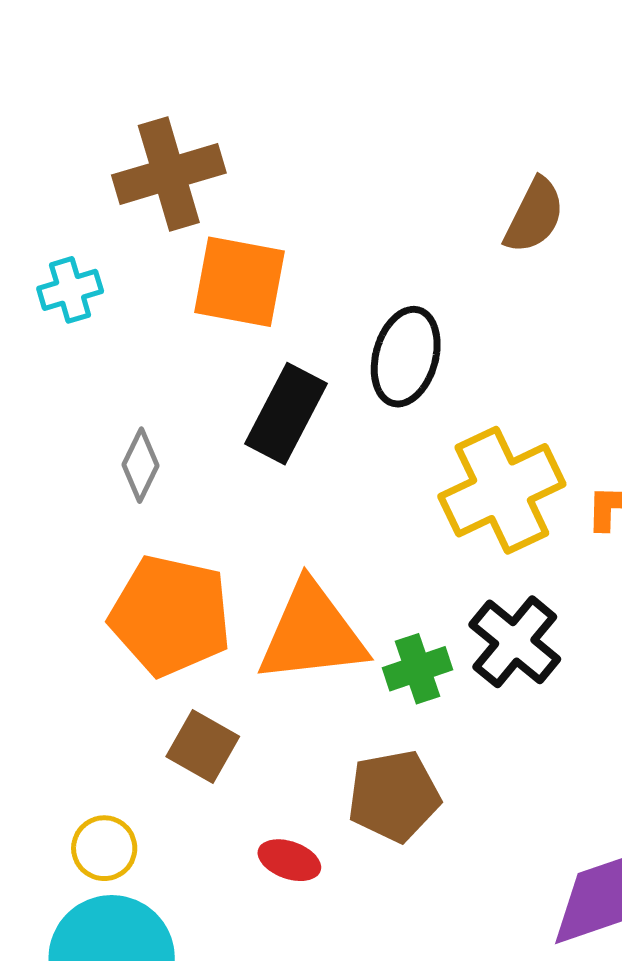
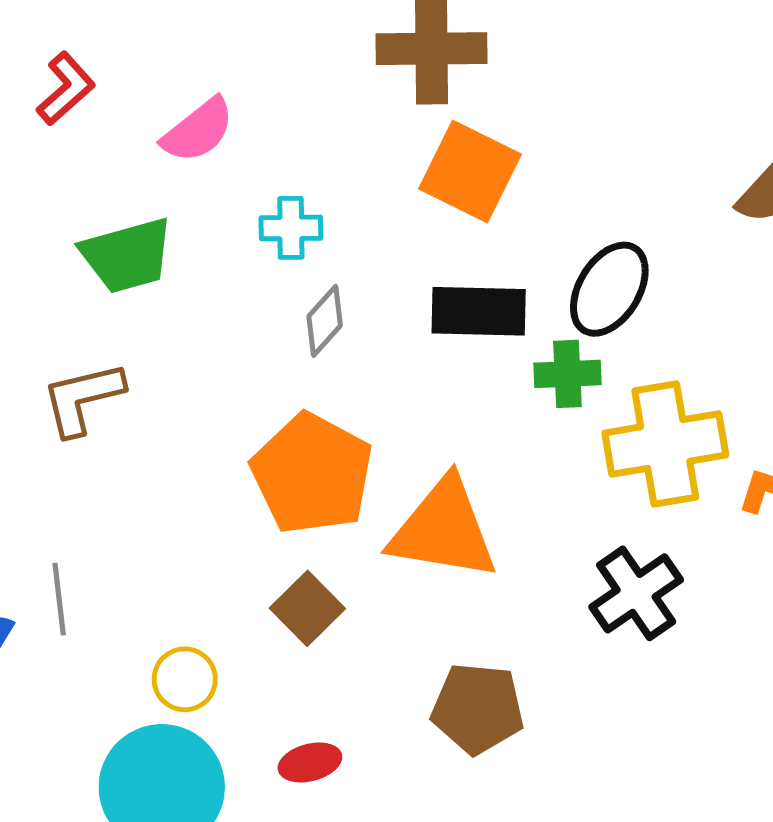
cyan cross: (70, 290) -> (291, 228), moved
black rectangle: (286, 414) -> (479, 311), turned 48
green cross: (417, 669) -> (567, 374), moved
red ellipse: (289, 860) -> (310, 762), moved, turned -50

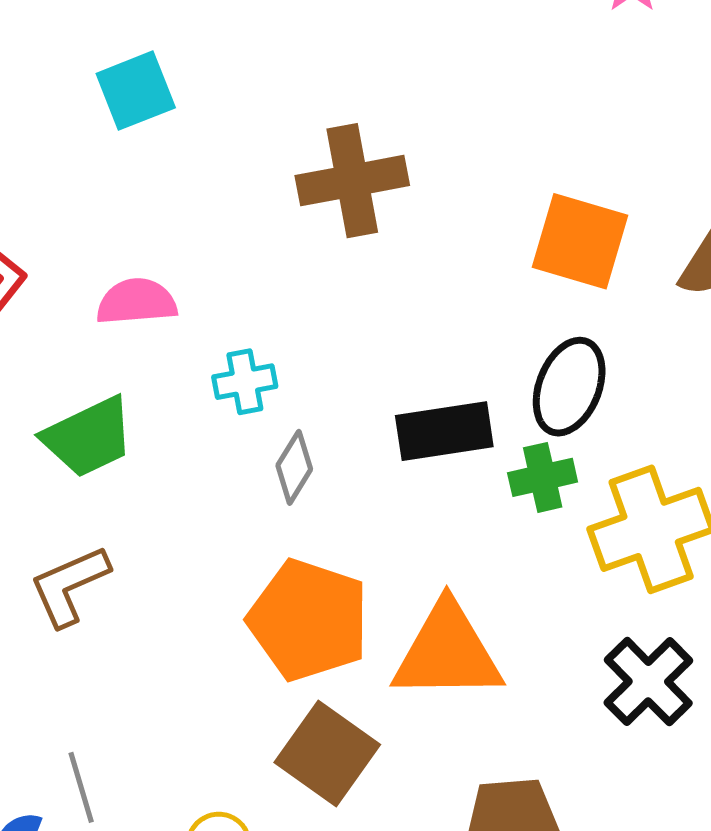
pink semicircle: (198, 130) -> (137, 302), turned -136
orange square: (470, 172) -> (580, 241), moved
brown square: (307, 608) -> (327, 754), size x1.4

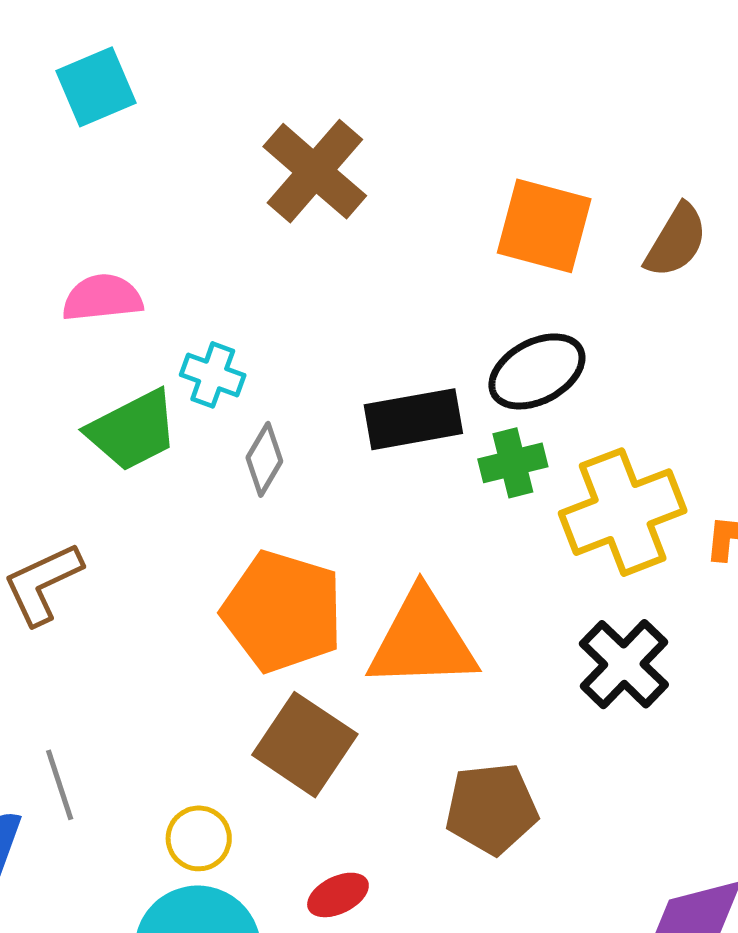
brown cross: (352, 181) -> (315, 171), turned -37
cyan cross: (245, 382) -> (213, 375), turned 32
black ellipse: (569, 387) -> (537, 371), turned 42
green trapezoid: (88, 437) -> (133, 430), moved

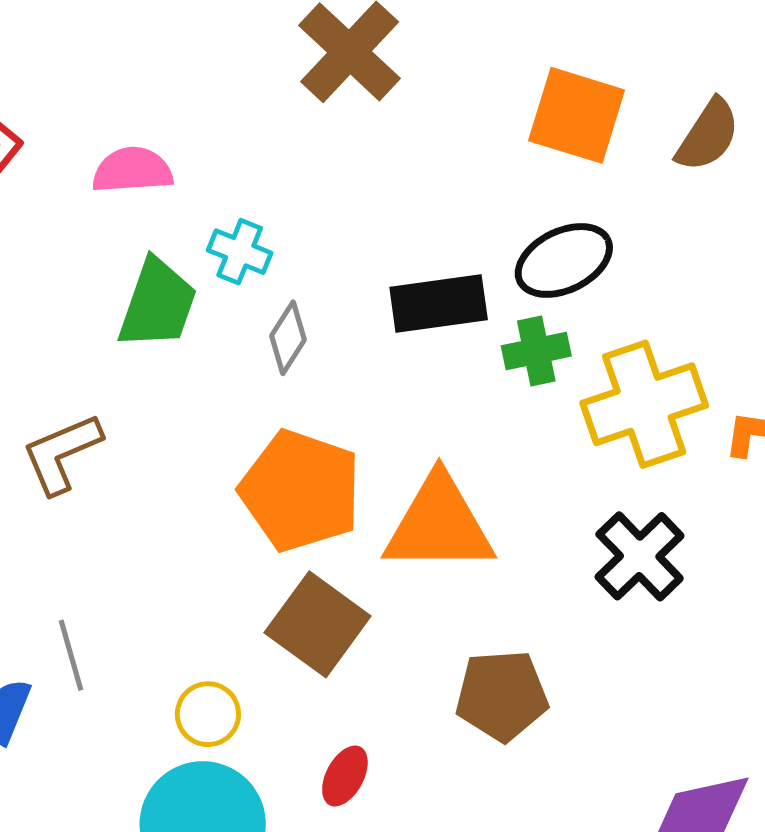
green trapezoid: (133, 430) -> (157, 304), turned -46
red ellipse: (338, 895) -> (345, 776), turned -38

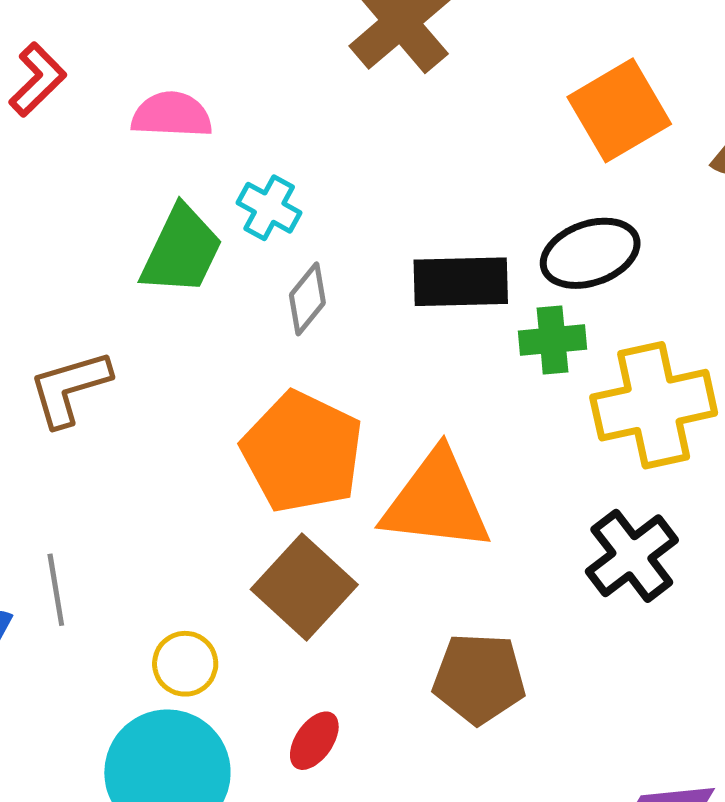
orange square: (577, 115) -> (619, 110), turned 36

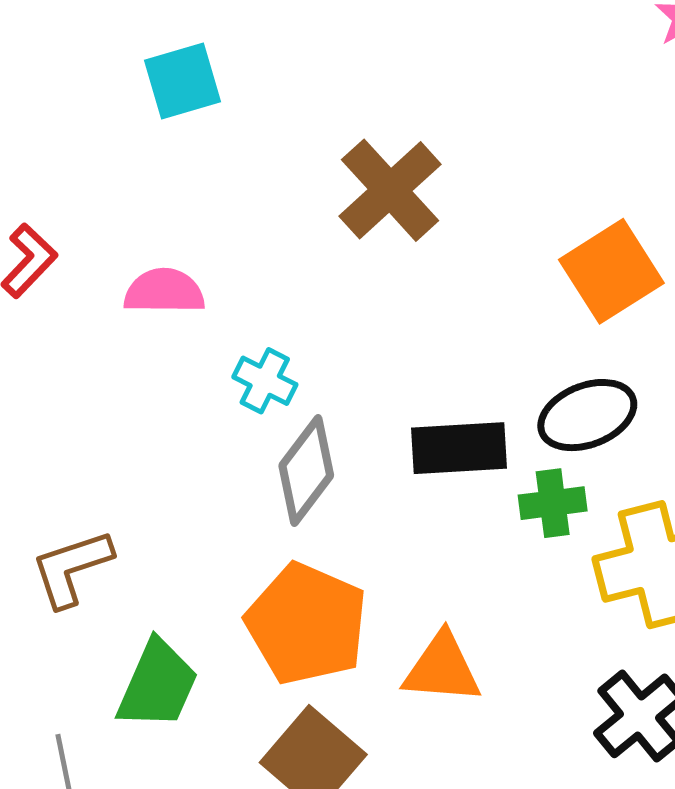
green trapezoid: (181, 250) -> (158, 685), moved
gray diamond: (307, 299) -> (306, 471), size x1.5
orange triangle: (436, 501) -> (442, 668), size x0.7

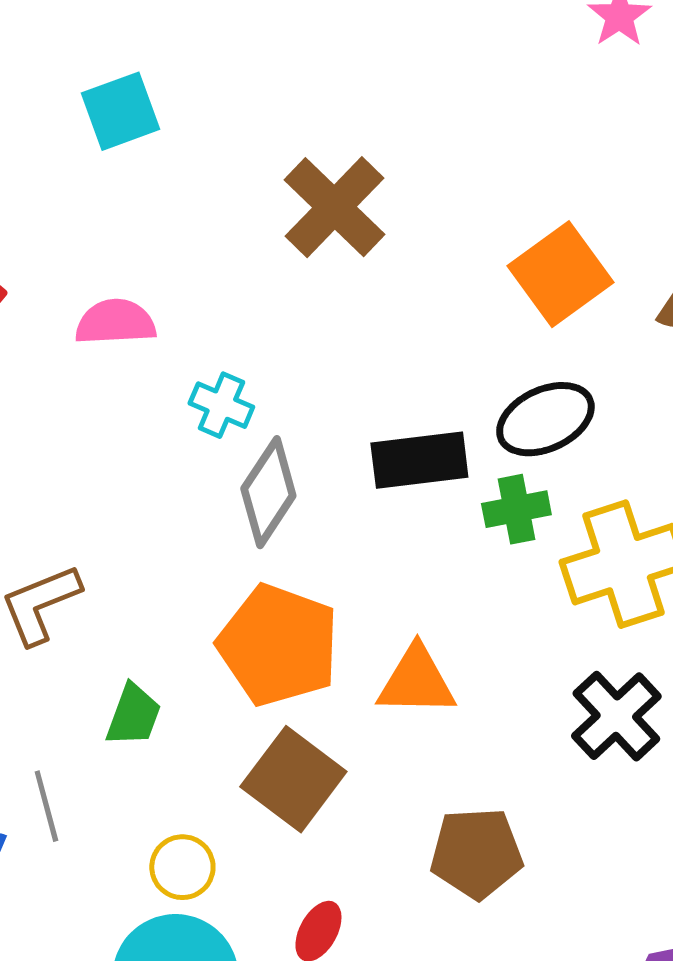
green trapezoid: (158, 685) -> (133, 715), size x0.7

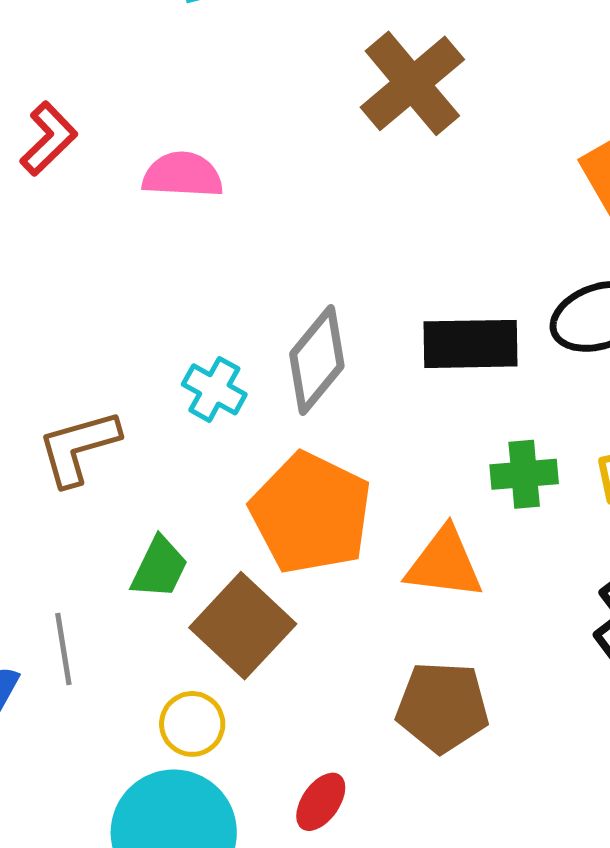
cyan cross: (221, 405) -> (214, 389), moved
green cross: (516, 509) -> (524, 474), moved
brown square: (293, 779) -> (243, 626), moved
brown pentagon: (476, 853) -> (442, 707), moved

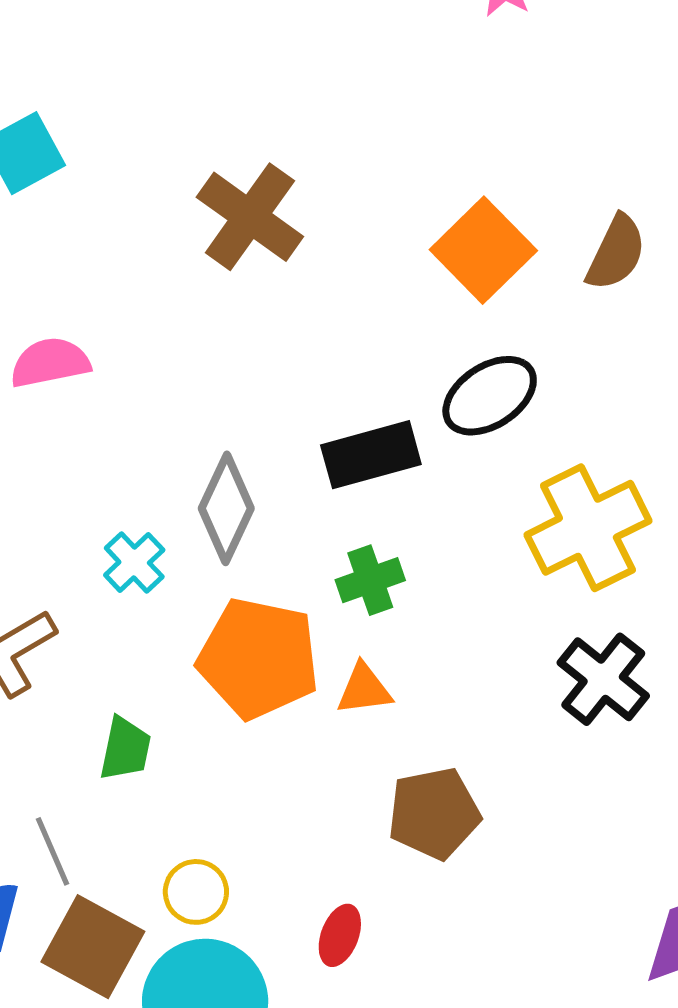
cyan cross: (214, 389) -> (134, 562), turned 32
green cross: (524, 474) -> (370, 580), moved
orange triangle: (444, 563) -> (364, 689), moved, size x0.7
brown square: (243, 626) -> (93, 947), moved

